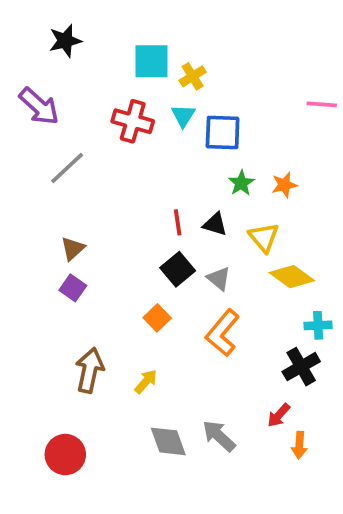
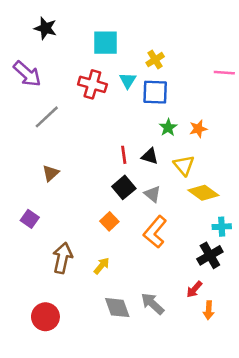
black star: (65, 41) -> (45, 28), turned 30
yellow cross: (193, 76) -> (155, 60), moved
purple square: (73, 288) -> (30, 219), moved

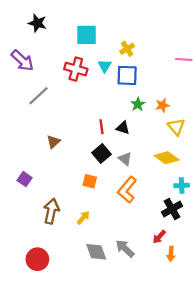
yellow triangle: (184, 165) -> (176, 127), moved
brown triangle: (51, 173) -> (53, 142), moved
orange square: (109, 221) -> (90, 181), turned -32

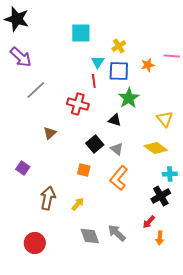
black star: (37, 23) -> (17, 19), moved, size x1.4
red cross: (76, 69) -> (78, 104), moved
green star: (138, 104) -> (129, 98), size x1.5
orange star: (162, 105) -> (148, 65), moved
red line: (101, 127) -> (94, 81), moved

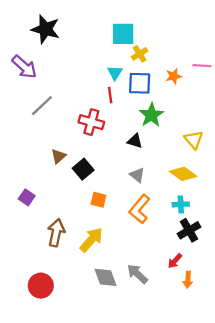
black star: (17, 19) -> (45, 29), moved
cyan square: (81, 33) -> (123, 34), moved
black square: (95, 144) -> (83, 169), moved
cyan cross: (170, 174) -> (181, 204), moved
yellow arrow: (78, 204) -> (91, 240), size x1.6

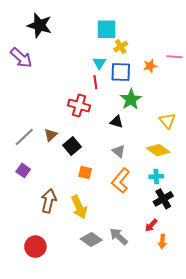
gray line: (42, 106) -> (24, 137), moved
yellow arrow: (91, 240) -> (79, 207), turned 115
gray diamond: (105, 277) -> (91, 239), turned -35

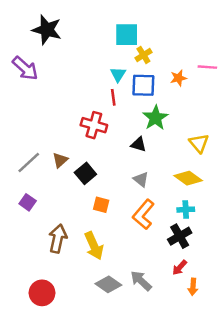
black cross: (163, 199) -> (180, 236), moved

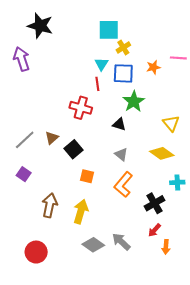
purple arrow: (25, 68) -> (22, 59), turned -150
cyan cross: (186, 210) -> (177, 182), moved
yellow arrow: (94, 246) -> (81, 212), turned -140

